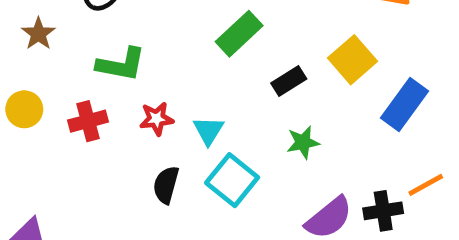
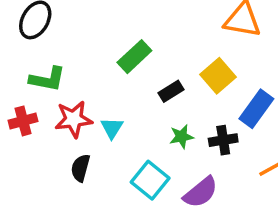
red star: (157, 119) -> (74, 119), size x1.5
cyan square: (232, 180) -> (150, 180), moved
black cross: (383, 211) -> (223, 140), moved

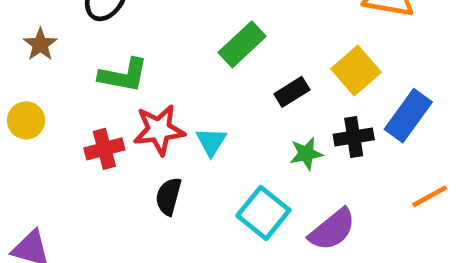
red cross: (23, 121) -> (104, 149), moved
black cross: (223, 140) -> (354, 137), moved

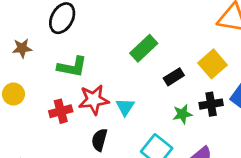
brown star: (40, 44) -> (22, 48), turned 30

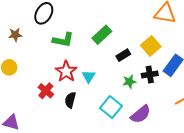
green L-shape: (72, 67) -> (63, 40), moved
red star: (94, 100) -> (66, 71), turned -30
red cross: (61, 111) -> (46, 91), moved, turned -35

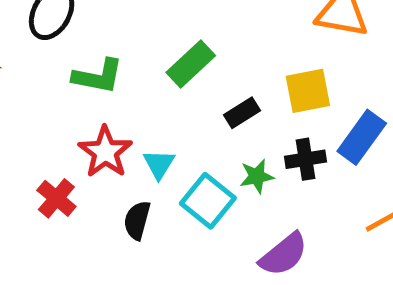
yellow square: (151, 46) -> (308, 91), turned 30
black semicircle: (70, 100) -> (137, 220), moved
cyan square: (111, 107) -> (208, 201), moved

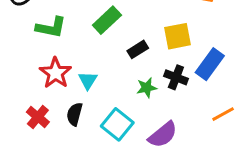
black cross: (306, 159) -> (176, 77), turned 30
red cross: (56, 198) -> (38, 117), moved
cyan square: (208, 201) -> (117, 124), moved

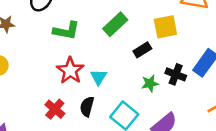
yellow square: (177, 36) -> (165, 27), moved

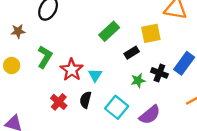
green L-shape: (66, 31) -> (45, 57), moved, turned -70

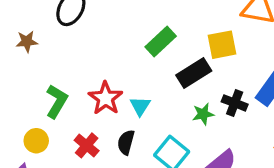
black rectangle: (132, 53) -> (194, 73), size x1.5
green L-shape: (45, 57) -> (57, 101), moved
yellow circle: (12, 65) -> (36, 141), moved

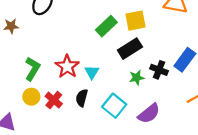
yellow square: (222, 45) -> (136, 21), moved
yellow circle: (36, 141) -> (31, 97), moved

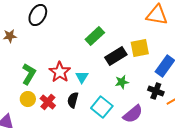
yellow square: (136, 21) -> (140, 48), moved
black cross: (159, 70) -> (156, 91), moved

